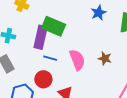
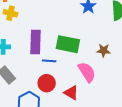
green rectangle: (54, 26) -> (68, 44), moved
pink semicircle: (77, 60) -> (87, 72), moved

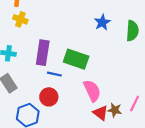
brown star: (104, 50) -> (115, 110), moved
red triangle: (71, 93) -> (101, 113), moved

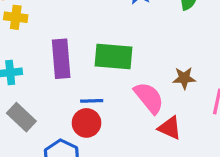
blue line: (54, 74) -> (92, 101), moved
brown star: (115, 110) -> (184, 78), moved

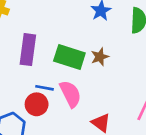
brown star: (184, 78) -> (100, 57), moved, turned -30
pink semicircle: (149, 98) -> (70, 94), moved

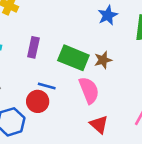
purple rectangle: (28, 50) -> (33, 47), size x0.7
pink semicircle: (70, 94) -> (89, 90), moved

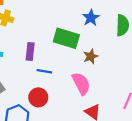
green rectangle: (73, 58) -> (66, 38), moved
blue line: (47, 86) -> (44, 71), moved

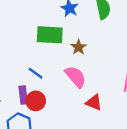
purple rectangle: (30, 52) -> (23, 95), moved
blue line: (44, 71) -> (36, 73), turned 40

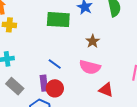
green rectangle: (50, 35) -> (58, 20), moved
pink semicircle: (76, 77) -> (90, 67), turned 145

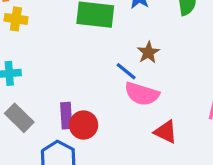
blue line: (55, 64) -> (126, 71), moved

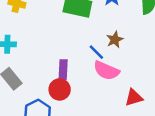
purple rectangle: (66, 116) -> (63, 70), moved
red triangle: (166, 132) -> (134, 97), moved, turned -48

